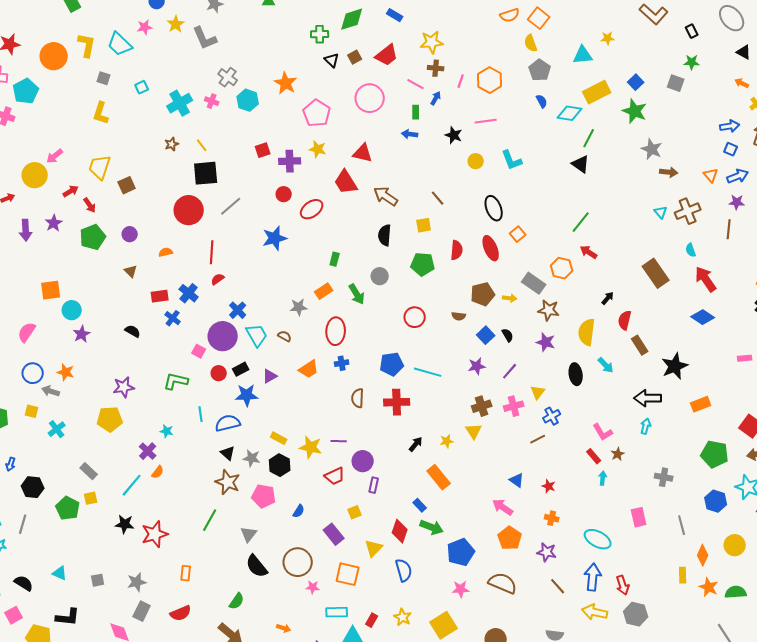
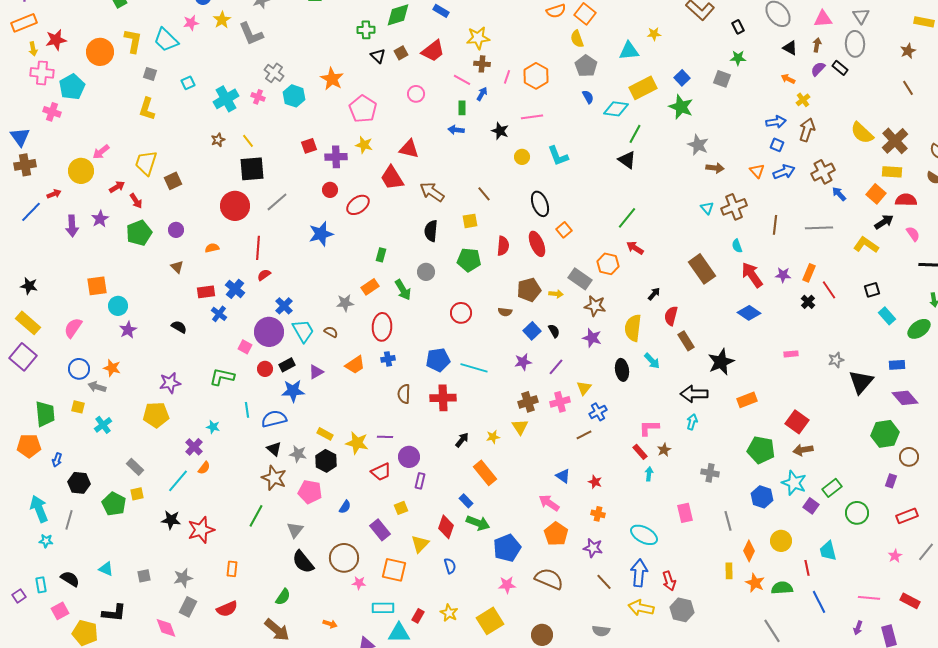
pink circle: (370, 98) -> (416, 94), size x0.6
purple star: (737, 202) -> (783, 275), moved
pink L-shape: (603, 432) -> (649, 428), turned 120
blue semicircle: (404, 570) -> (450, 566), size x0.7

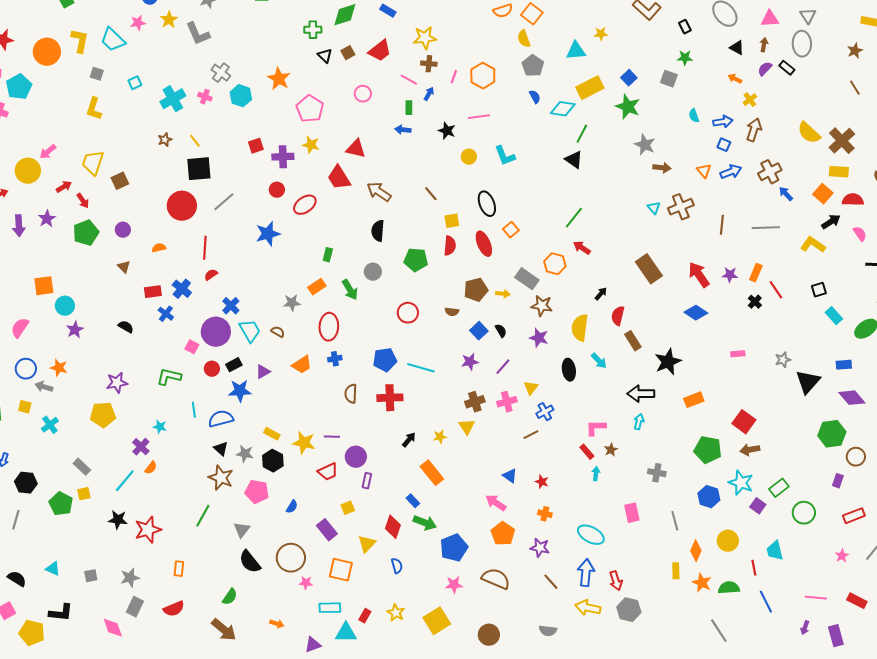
yellow square: (470, 221) -> (452, 221), moved
cyan semicircle: (737, 246) -> (694, 116), moved

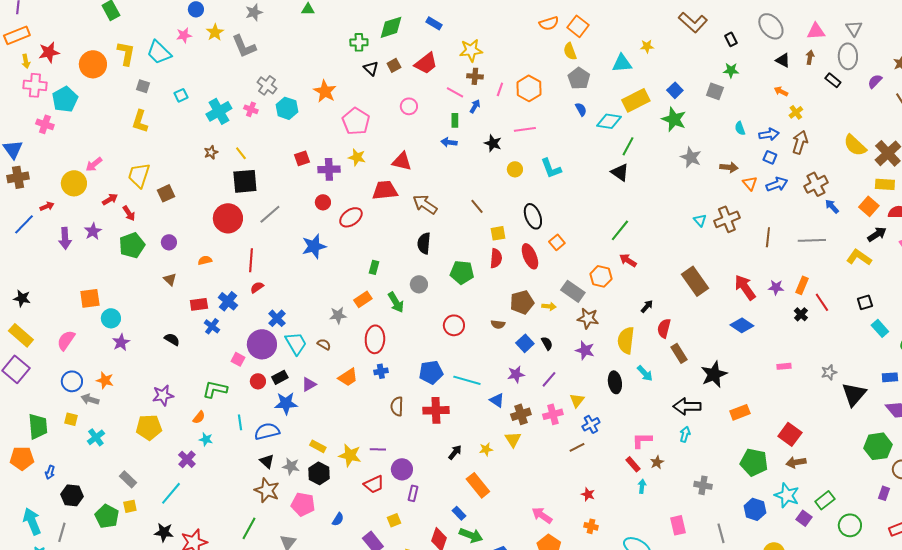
purple semicircle: (765, 69) -> (875, 81), moved
brown arrow: (662, 168) -> (729, 167), moved
red trapezoid: (339, 178) -> (385, 190), turned 116
orange semicircle: (151, 468) -> (199, 417), moved
blue triangle: (510, 476) -> (497, 400), moved

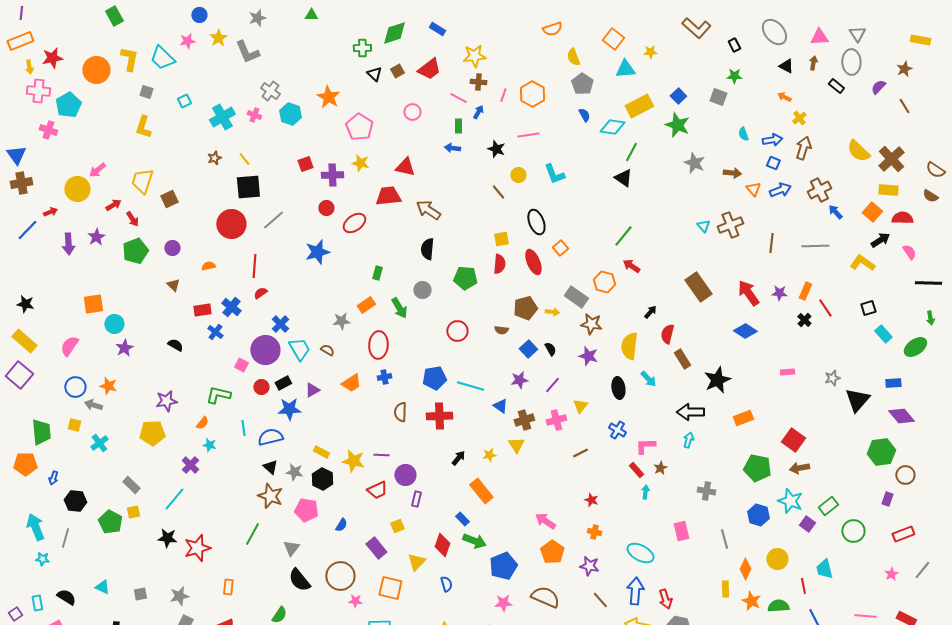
orange square: (578, 26) -> (613, 39), moved
brown line: (477, 206) -> (498, 192), moved
blue cross: (591, 424) -> (617, 430), moved, turned -30

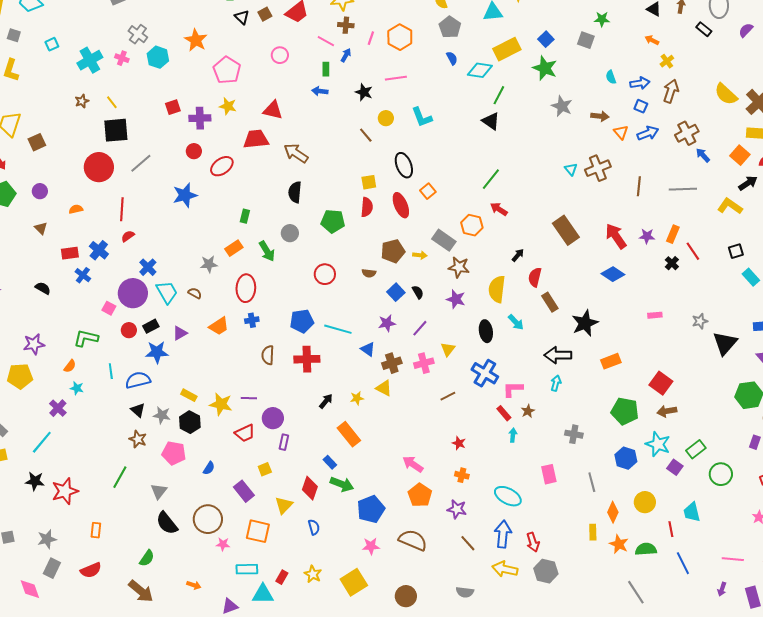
blue cross: (617, 430) -> (485, 373), size x1.5
yellow triangle: (516, 445) -> (384, 388), turned -30
brown star: (270, 496) -> (138, 439), size x0.7

